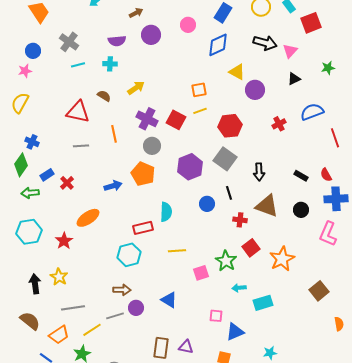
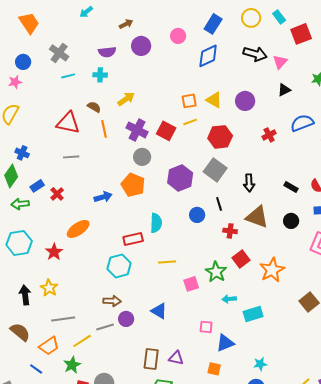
yellow triangle: (237, 72) -> (214, 100), moved
orange line: (114, 134) -> (104, 129), moved

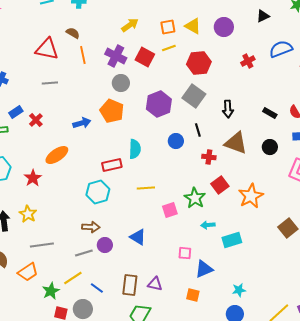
yellow arrow: (126, 99) -> (130, 25), moved
yellow line: (82, 341) -> (73, 278), moved
blue line: (36, 369) -> (97, 288), moved

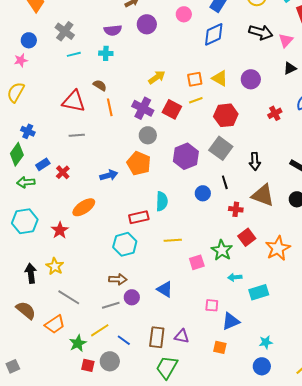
gray line: (42, 245) -> (69, 297), turned 40

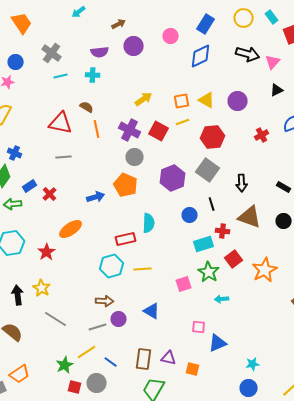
yellow line: (173, 240) -> (143, 269), moved
cyan rectangle: (259, 292) -> (204, 244), moved
orange trapezoid: (55, 324) -> (20, 374), moved
orange square: (220, 347) -> (193, 369), moved

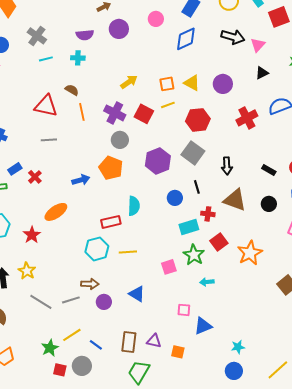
red cross: (262, 135) -> (247, 118), size x1.5
gray line: (98, 327) -> (71, 300), moved

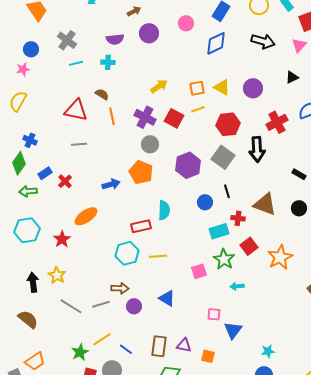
pink triangle: (258, 45) -> (299, 45), moved
black arrow: (227, 166) -> (257, 149), moved, size x1.4
blue triangle: (203, 326) -> (233, 330), turned -30

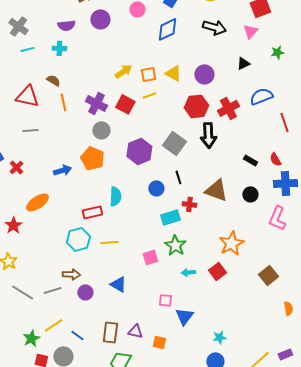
yellow arrow: (159, 86) -> (123, 71), moved
red hexagon: (228, 124) -> (196, 106), moved
red square: (249, 246) -> (217, 271), moved

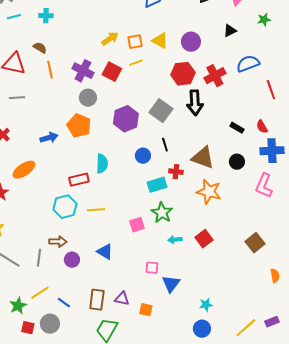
orange star: (231, 243) -> (209, 192), moved, turned -30
gray line: (52, 290) -> (39, 258), turned -66

